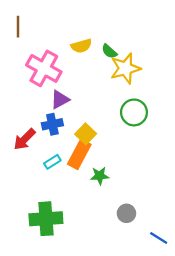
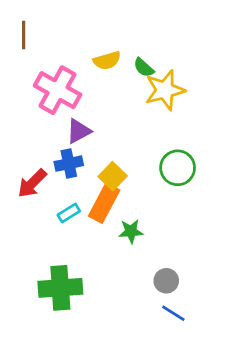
green circle: (134, 112) -> (178, 168), moved
blue line: (159, 238) -> (173, 313), moved

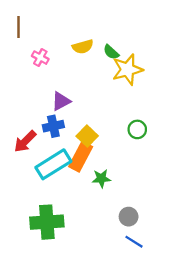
pink cross: (58, 90) -> (40, 58), moved, size x0.5
green circle: (178, 168) -> (137, 129), size x0.7
cyan rectangle: (69, 213) -> (53, 164), size x2.0

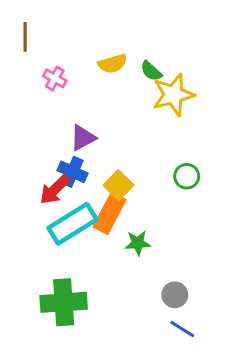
blue cross: (53, 126) -> (73, 172), turned 36
red arrow: (25, 141) -> (55, 190), moved

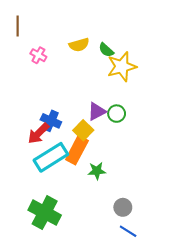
purple triangle: (83, 138) -> (97, 111), moved
green circle: (187, 176) -> (117, 114), moved
green cross: (64, 302) -> (45, 213), turned 32

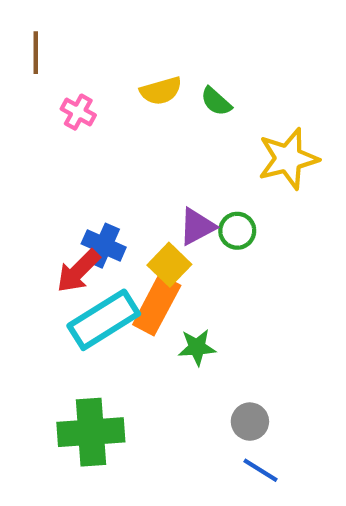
yellow star: (122, 67) -> (288, 159), moved
green cross: (45, 213) -> (91, 432), turned -32

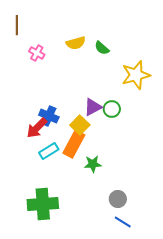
cyan rectangle: (104, 320) -> (49, 151), size x0.6

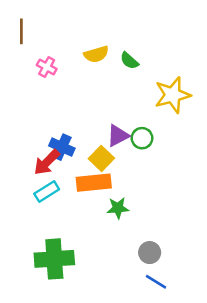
orange rectangle: (74, 144) -> (94, 183), turned 56
cyan rectangle: (49, 151) -> (47, 192), moved

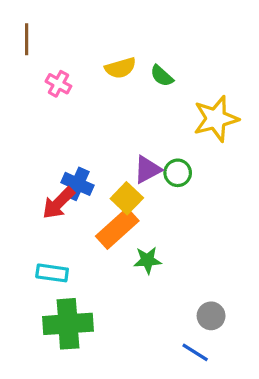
orange rectangle: (94, 183) -> (117, 228), turned -36
cyan rectangle: (47, 192) -> (52, 273), moved, turned 40
gray circle: (150, 253) -> (211, 316), moved

